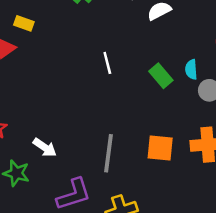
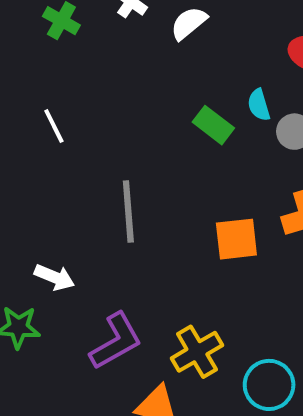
white line: (107, 63) -> (54, 126), moved
gray line: (108, 153) -> (128, 211), moved

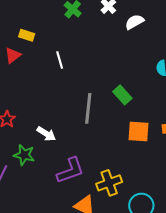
green rectangle: (213, 125) -> (122, 95), moved

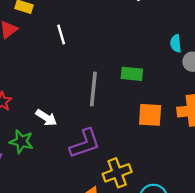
green rectangle: (122, 95) -> (132, 74), turned -42
purple L-shape: (70, 170) -> (85, 143), moved

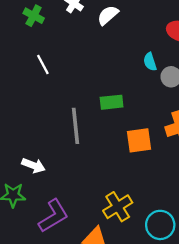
white line: (61, 35) -> (43, 65), moved
purple L-shape: (85, 143) -> (53, 216), moved

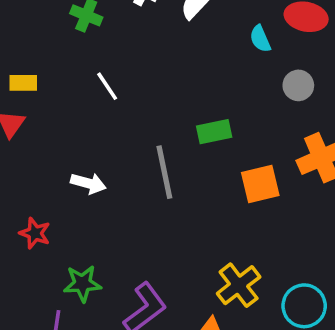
cyan semicircle: (150, 62) -> (260, 39), moved
white arrow: (33, 165) -> (88, 183), moved

